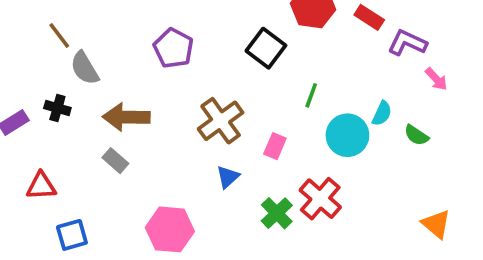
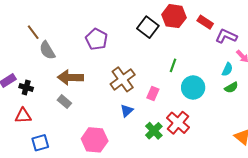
black square: (266, 48) -> (148, 27), moved
black cross: (57, 108) -> (26, 87), moved
cyan semicircle: (382, 113) -> (227, 69), moved
green semicircle: (416, 135) -> (231, 87), turned -64

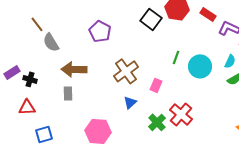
cyan circle: (193, 87) -> (200, 66), moved
gray rectangle: (64, 102) -> (68, 93), turned 48

